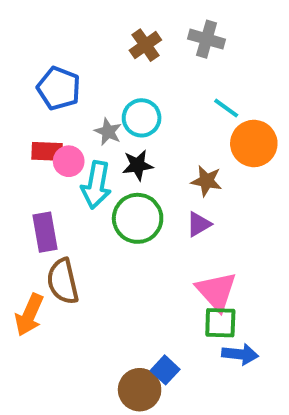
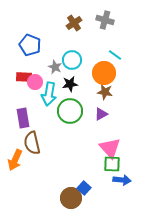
orange circle: (254, 143) -> (104, 73), moved

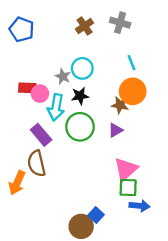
blue pentagon: (30, 45) -> (22, 29), moved
cyan line: (115, 55) -> (132, 63), turned 32
orange circle: (104, 73) -> (133, 91), moved
purple rectangle: (23, 118) -> (41, 135), moved, turned -30
pink triangle: (110, 148) -> (126, 169), turned 30

